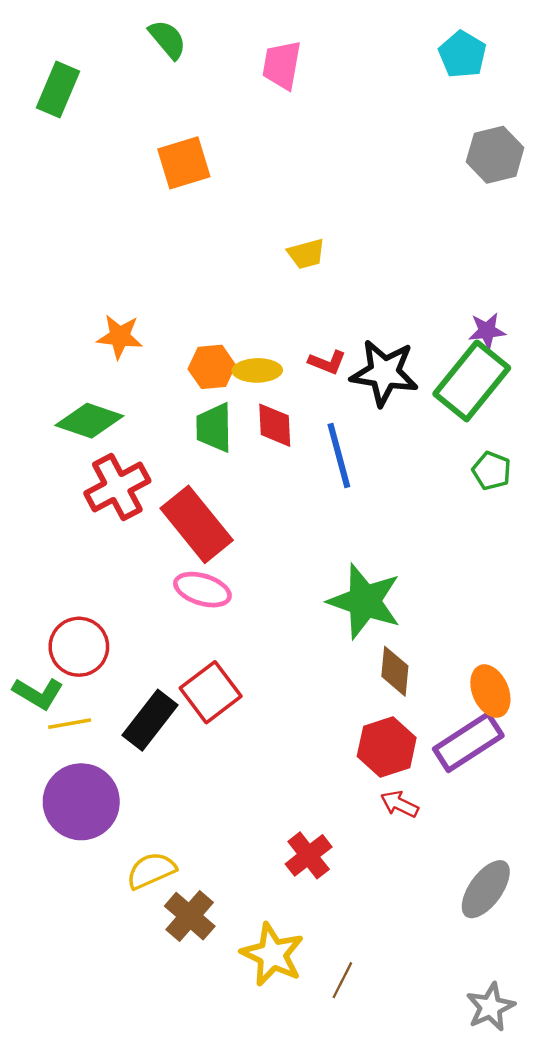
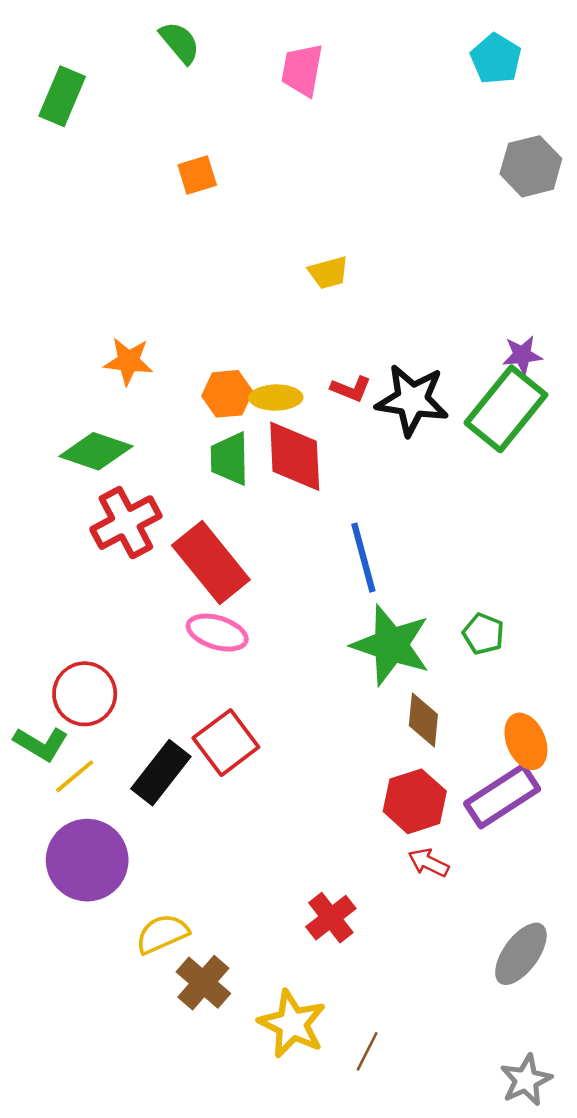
orange square: (184, 163) -> (197, 175), size x0.7
red diamond: (275, 425) -> (295, 456), size x1.5
blue line: (339, 456) -> (363, 558), moved
green pentagon: (492, 471) -> (483, 634), moved
yellow line: (70, 724) -> (75, 776), turned -30

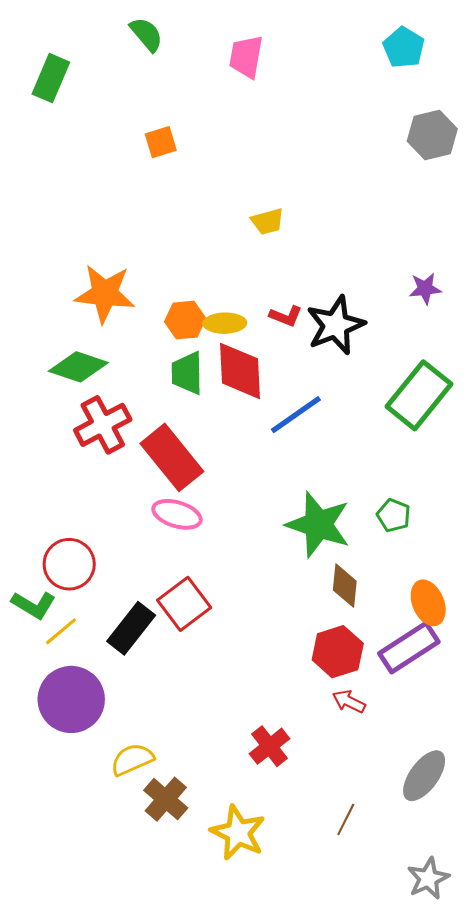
orange star: (128, 361) -> (105, 294), size x1.5
black star: (412, 400) -> (336, 325), turned -30
green rectangle: (506, 409) -> (419, 395), moved
blue line: (363, 558) -> (296, 415), moved, turned 70
brown line: (367, 1051) -> (346, 819), moved

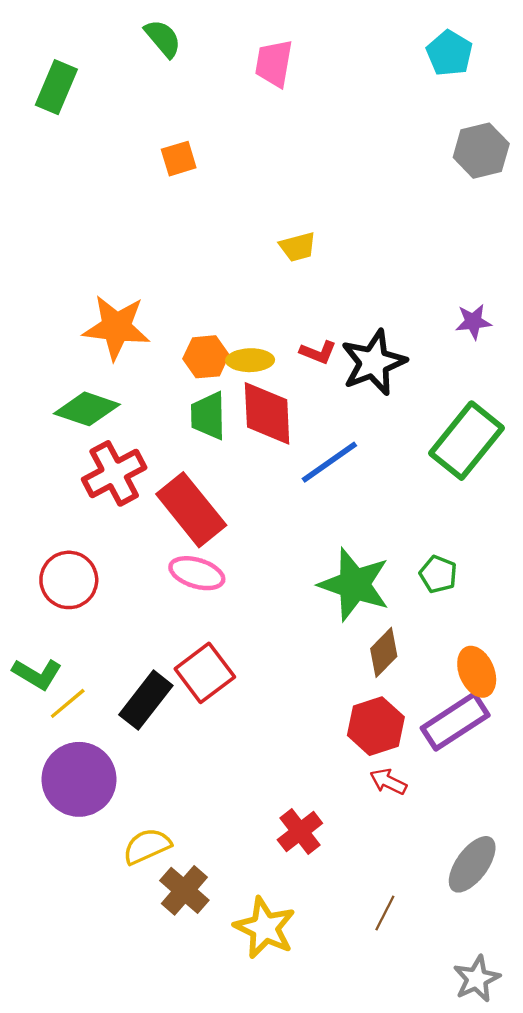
red circle: (69, 564) -> (69, 580), moved
brown diamond: (345, 586) -> (384, 652), turned 39

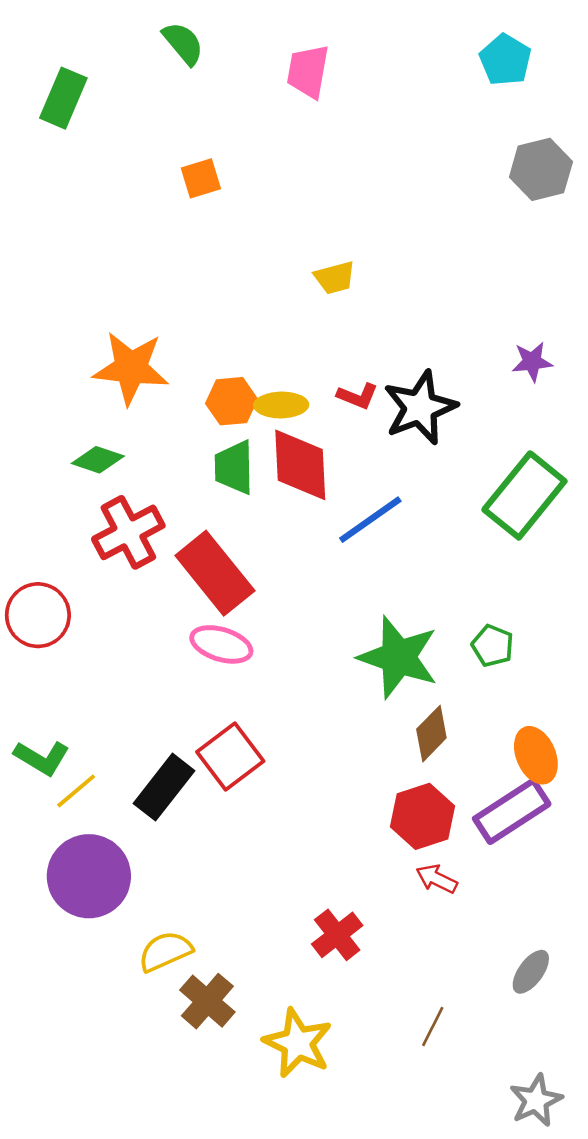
green diamond: (87, 409) -> (98, 460), size x0.7
red circle: (69, 580) -> (38, 615), moved
gray ellipse: (472, 864) -> (531, 972), size x0.7

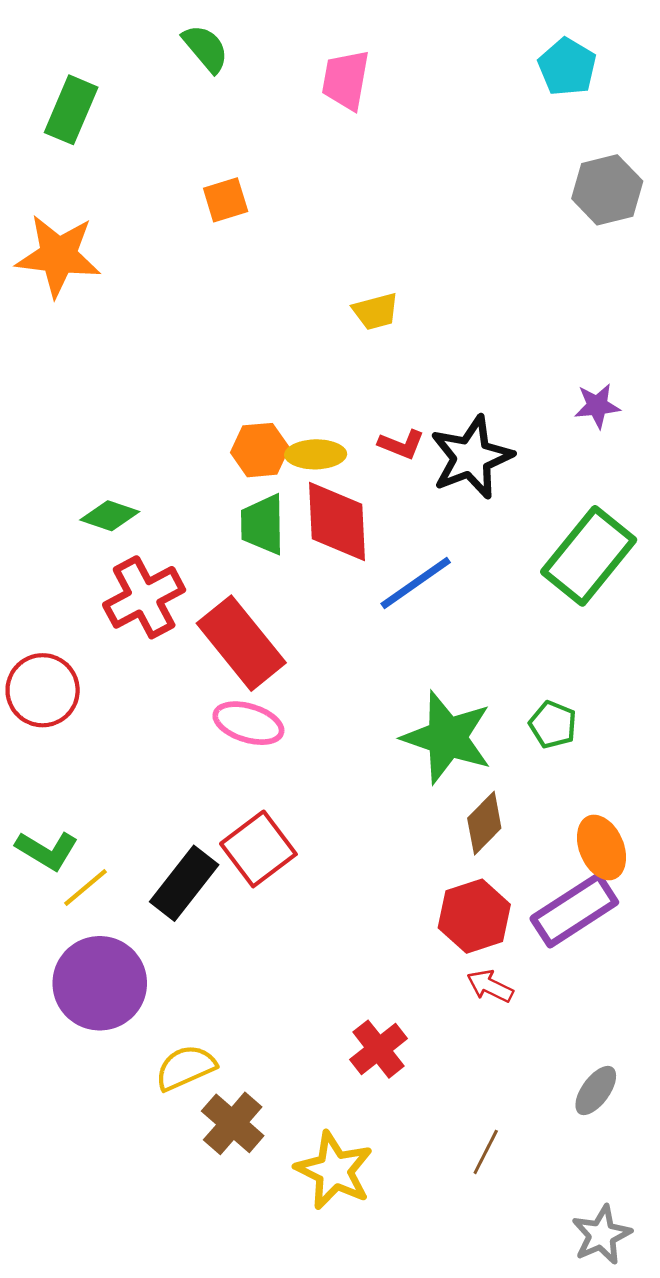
orange star: (131, 368) -> (58, 256), moved

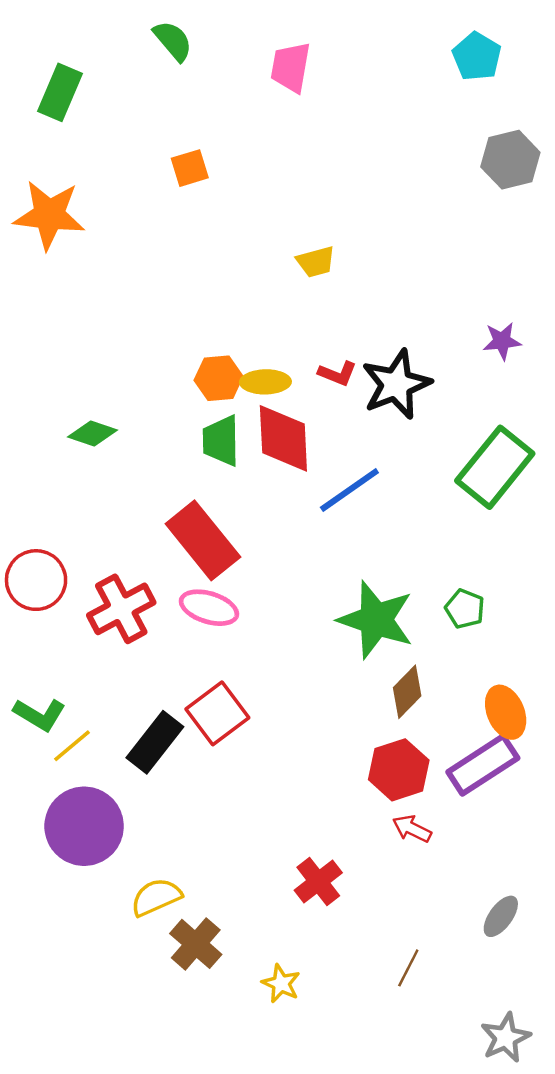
red cross: (144, 597) -> (121, 609), moved
yellow star: (334, 1171) -> (281, 984), size x0.6

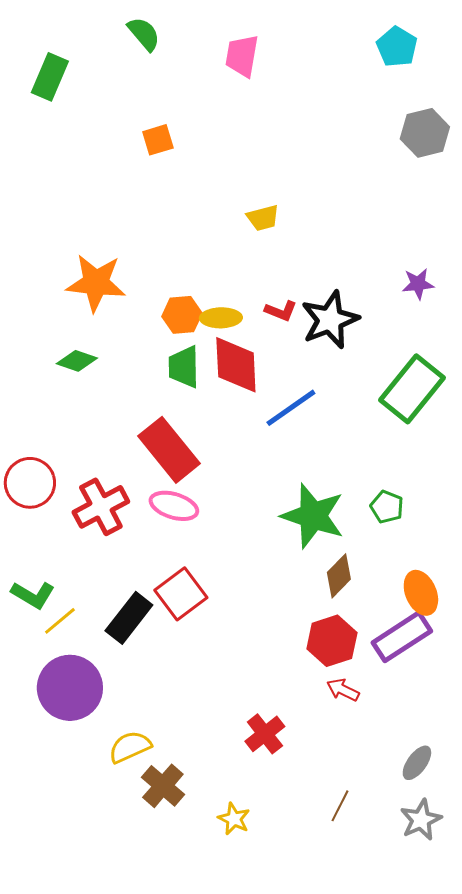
orange star: (49, 215) -> (96, 283), moved
gray star: (506, 1038) -> (421, 820), moved

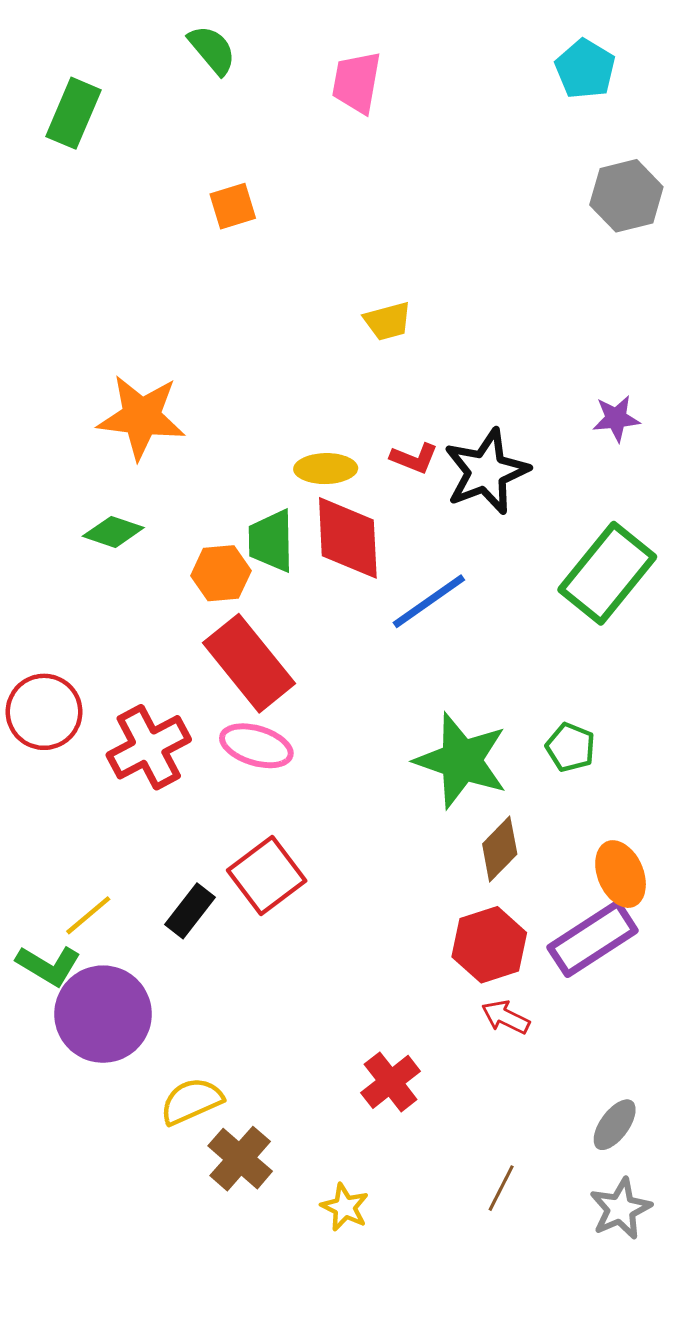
orange hexagon: (182, 315) -> (221, 573), moved
green L-shape: (33, 595) -> (48, 965), moved
black rectangle: (129, 618) -> (190, 911), size x0.7

